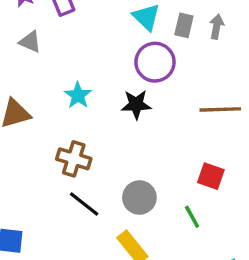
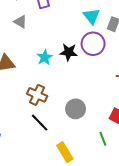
black star: (136, 104) -> (69, 52), moved
gray circle: (139, 198) -> (76, 109), moved

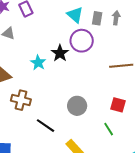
black star: (69, 52) -> (60, 53), turned -30
brown cross: (37, 95) -> (21, 100), moved

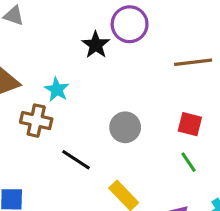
cyan star: (38, 63) -> (57, 89), moved
green line: (109, 129) -> (189, 162), moved

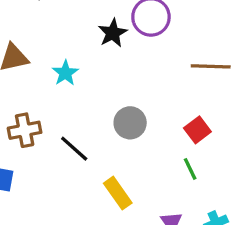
brown cross: (36, 121) -> (25, 130), moved, turned -32
red square: (190, 124) -> (197, 130), turned 30

